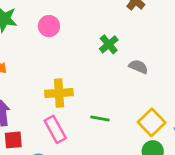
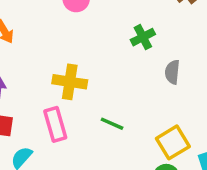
gray semicircle: (138, 67) -> (172, 72), turned -120

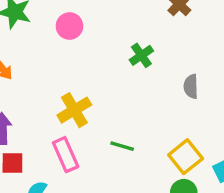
gray semicircle: (172, 72) -> (191, 86), moved
yellow cross: (70, 82) -> (74, 110), turned -32

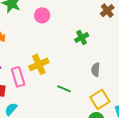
gray semicircle: (191, 86) -> (96, 70), moved
pink rectangle: (66, 155) -> (18, 77), moved

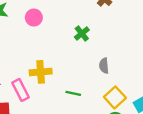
yellow cross: (39, 64) -> (41, 72), turned 30

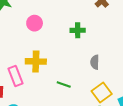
pink circle: (34, 18) -> (35, 23), moved
green cross: (82, 34) -> (78, 30), turned 32

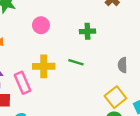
gray semicircle: (95, 62) -> (123, 65), moved
green line: (64, 85) -> (76, 62), moved

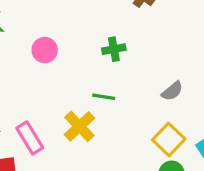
gray semicircle: (123, 65) -> (172, 91), turned -120
yellow cross: (44, 66) -> (79, 126), moved, turned -35

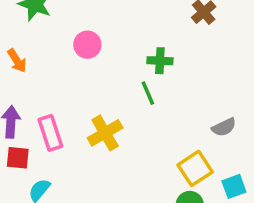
gray semicircle: (172, 91) -> (224, 127), moved
green line: (104, 97) -> (148, 93), moved, turned 45

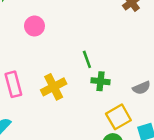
pink circle: (87, 45) -> (34, 26), moved
green cross: (160, 61) -> (100, 81), moved

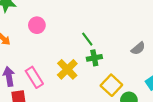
green cross: (100, 81) -> (94, 58), moved
yellow square: (118, 117) -> (111, 85), moved

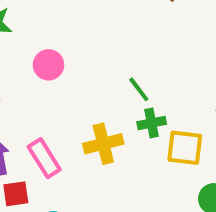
yellow cross: (67, 69) -> (103, 144), turned 30
yellow square: (111, 85) -> (185, 148), moved, turned -36

